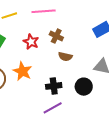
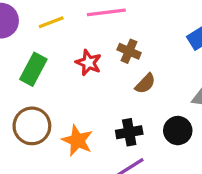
brown semicircle: (65, 57) -> (145, 84), turned -56
orange star: (22, 71) -> (77, 140), moved

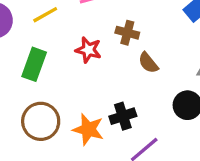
brown semicircle: (145, 84) -> (148, 63), turned 105
black cross: (129, 132) -> (123, 116), moved

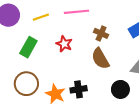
brown cross: (127, 33) -> (101, 33), moved
brown semicircle: (148, 63) -> (100, 59), size x1.5

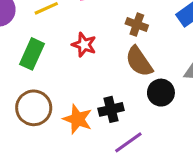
black circle: (120, 89) -> (161, 93), moved

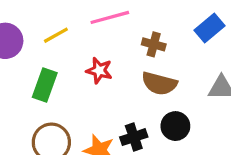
brown semicircle: (139, 61) -> (159, 83), turned -36
black circle: (161, 93) -> (175, 126), moved

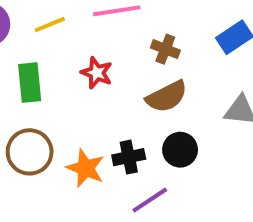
brown semicircle: (159, 83) -> (167, 97), turned -48
green rectangle: (45, 85) -> (30, 83), turned -32

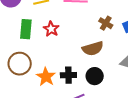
brown cross: (165, 49) -> (106, 23), moved
red star: (97, 73) -> (51, 29), moved

